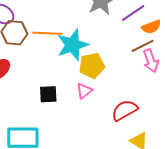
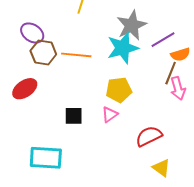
cyan star: (73, 45) -> (123, 48), moved
brown line: (143, 46) -> (171, 73), turned -45

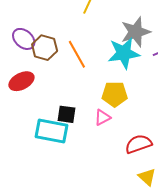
purple ellipse: (32, 33) -> (24, 39), moved
orange line: (76, 55) -> (77, 54), turned 48
cyan rectangle: (46, 158) -> (51, 131), moved

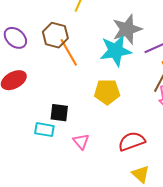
brown hexagon: (45, 48) -> (55, 35), moved
pink triangle: (102, 118) -> (81, 141), moved, turned -42
cyan rectangle: (51, 131) -> (44, 130), size x0.6

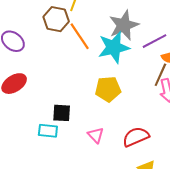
brown hexagon: (55, 35) -> (56, 19), moved
orange line: (69, 52) -> (80, 36), moved
pink triangle: (81, 141) -> (96, 135), moved

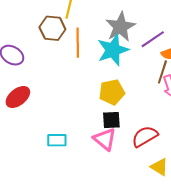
orange line: (80, 36) -> (78, 43), turned 40
black square: (62, 113) -> (111, 120), moved
pink triangle: (96, 135) -> (105, 139), size x1.4

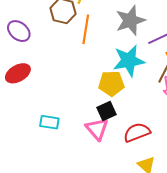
cyan star: (113, 50) -> (129, 61), moved
black square: (111, 120) -> (107, 111), turned -30

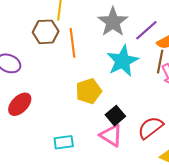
yellow pentagon: (111, 83) -> (89, 91), moved

